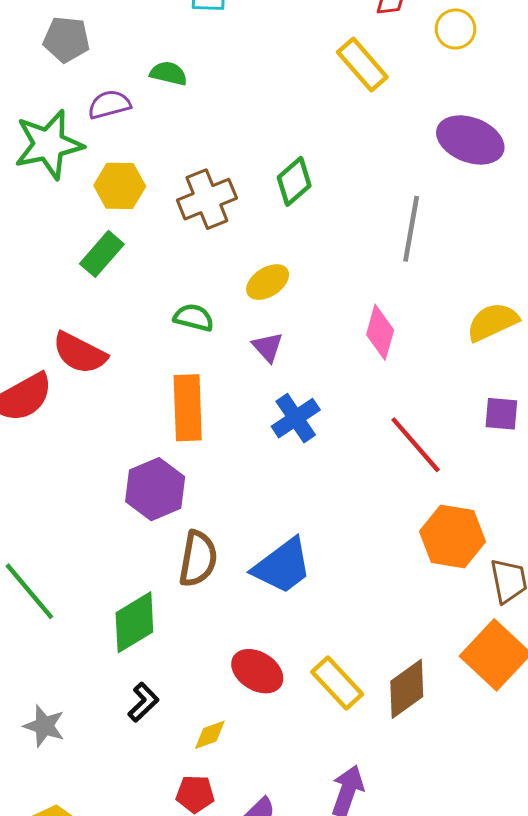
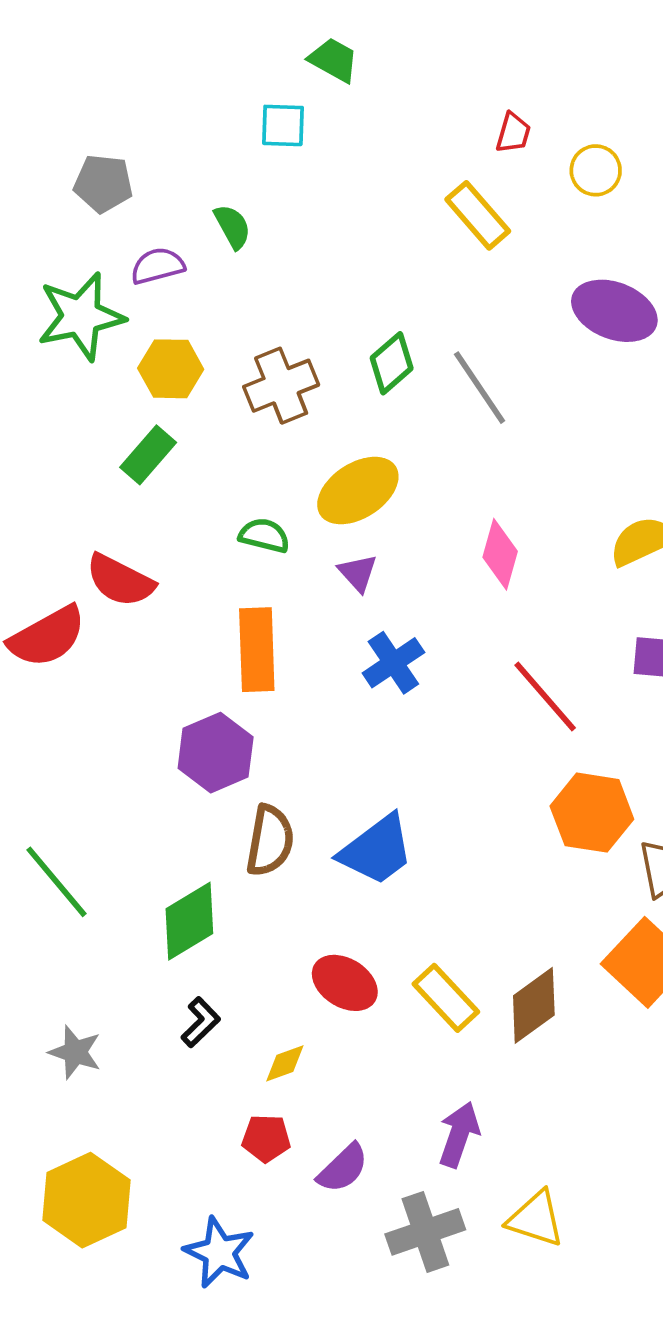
green semicircle: (168, 73) -> (232, 227), turned 48
gray line: (411, 229) -> (480, 388), moved, turned -44
yellow ellipse: (268, 282) -> (358, 491), size x1.5

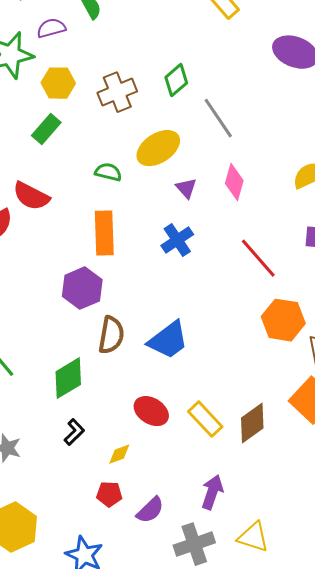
gray line: (480, 388) -> (218, 118), moved
purple triangle: (358, 573) -> (186, 188), moved

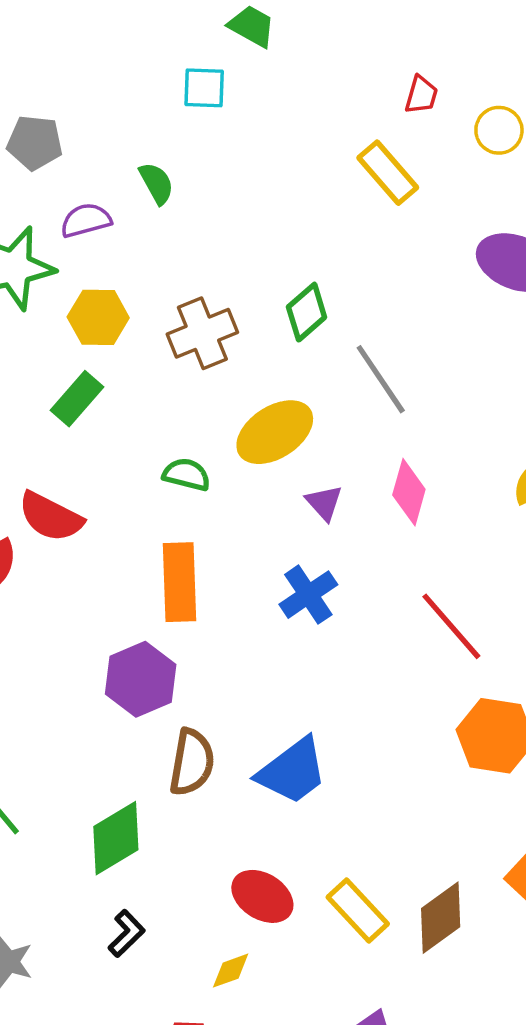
yellow diamond: (119, 454) -> (231, 971), moved

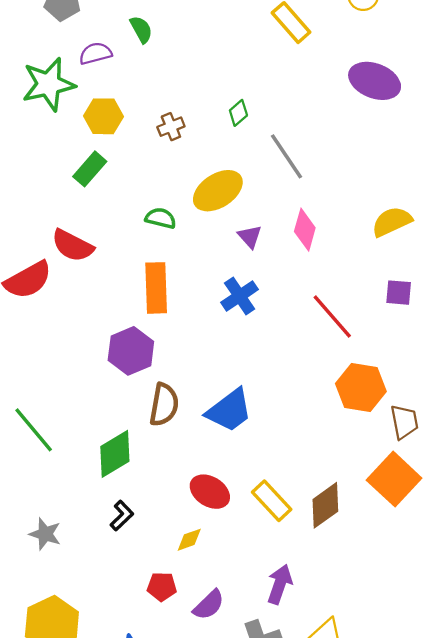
green diamond: (307, 312) -> (238, 113), size x0.7
brown cross: (202, 333) -> (171, 127), size x0.6

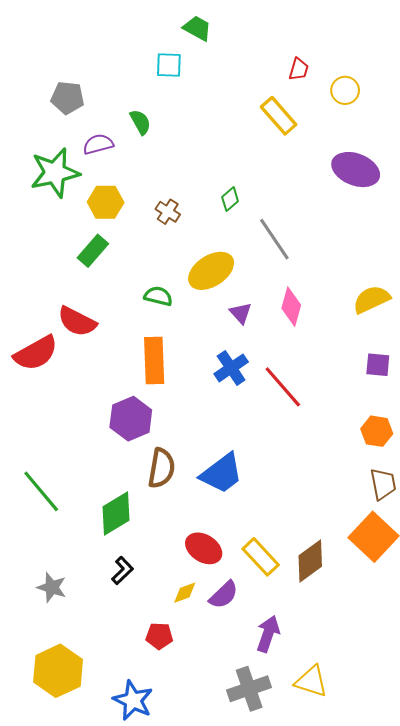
brown cross: (171, 127) -> (168, 212), turned -35
red line: (332, 317) -> (283, 387), moved
orange hexagon: (361, 387) -> (377, 431), moved, size x0.7
purple semicircle: (209, 605) -> (224, 595), moved

